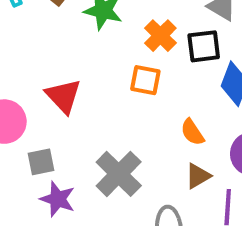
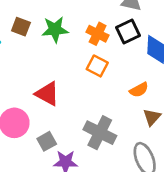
orange square: (145, 80) -> (97, 66), turned 35
orange semicircle: (192, 132) -> (139, 90), turned -66

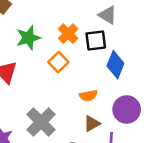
green star: (55, 30) -> (28, 38), moved, turned -30

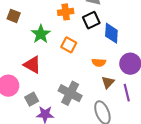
orange cross: (68, 34) -> (66, 12), moved, turned -35
orange semicircle: (88, 96) -> (99, 62), turned 32

